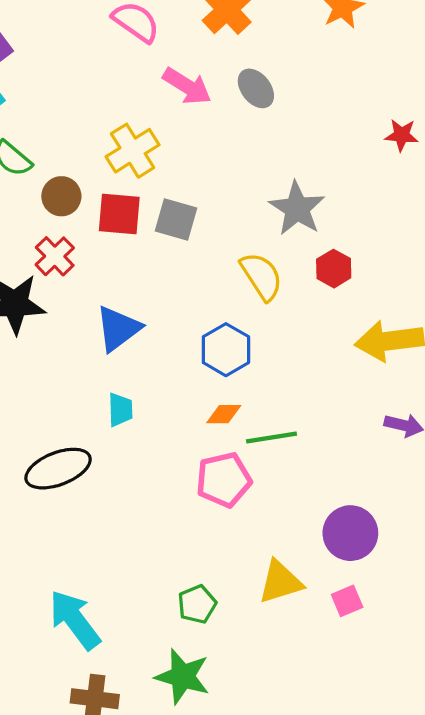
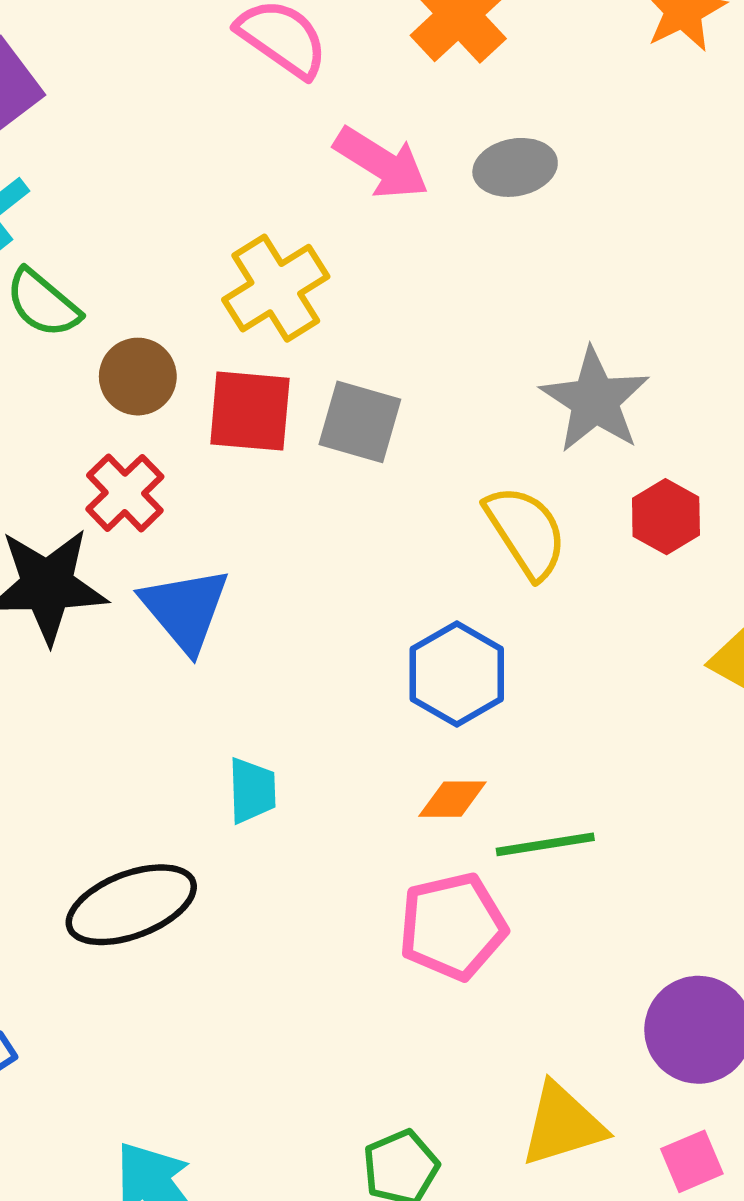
gray ellipse: (256, 88) -> (515, 167), turned -63
blue triangle: (118, 329) -> (185, 609), moved, turned -33

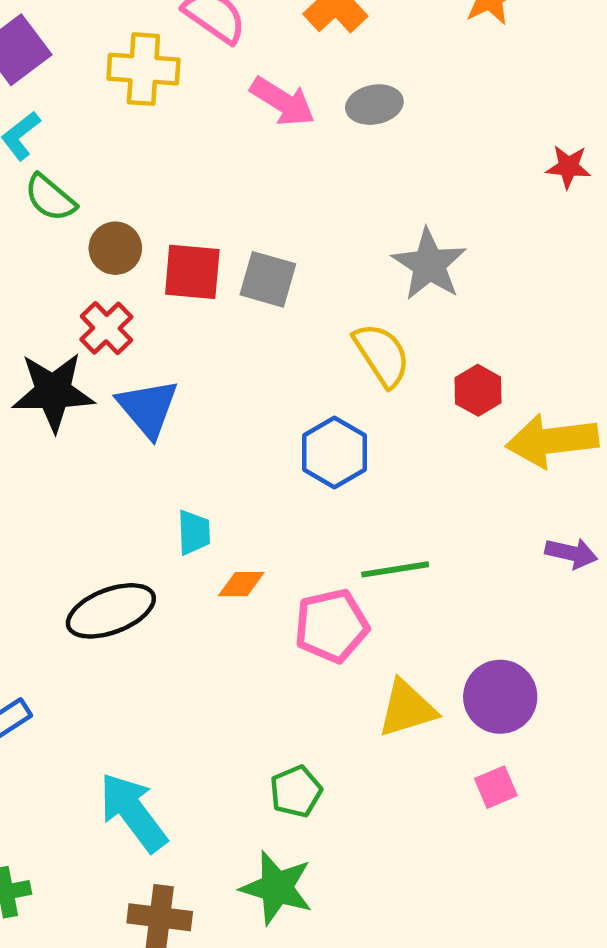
yellow cross: (276, 288) -> (143, 69), moved, turned 36
red hexagon: (666, 517) -> (478, 390), moved
orange diamond: (453, 799) -> (241, 584), moved
yellow triangle: (562, 1125) -> (407, 709), moved

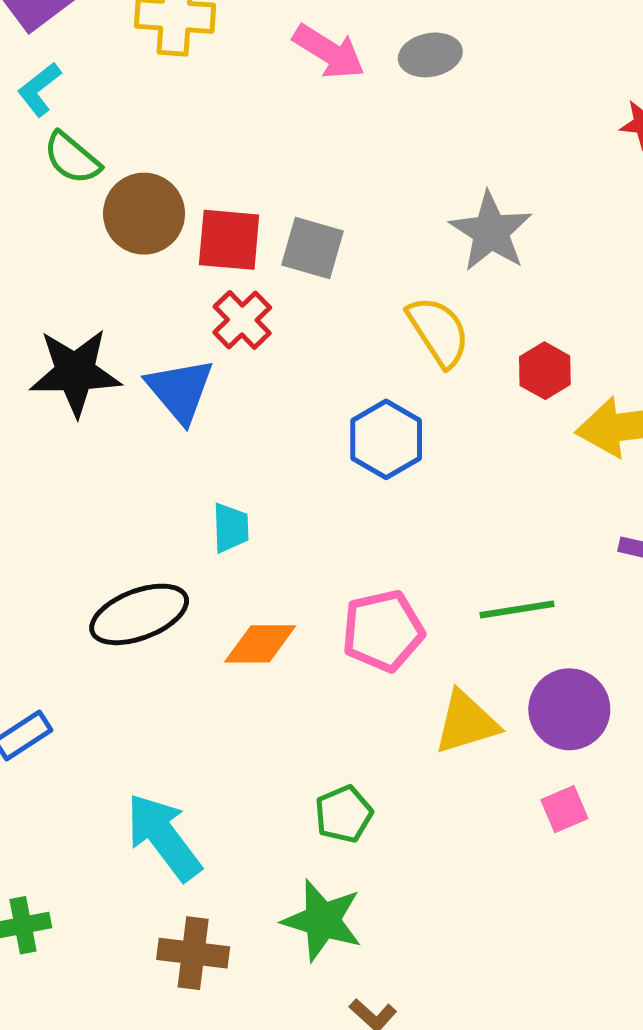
brown circle: (115, 248) -> (144, 214), size x1.4
red cross: (106, 328) -> (242, 320), moved
green line: (395, 569) -> (517, 610), moved
orange diamond: (241, 584) -> (260, 644), moved, size x1.4

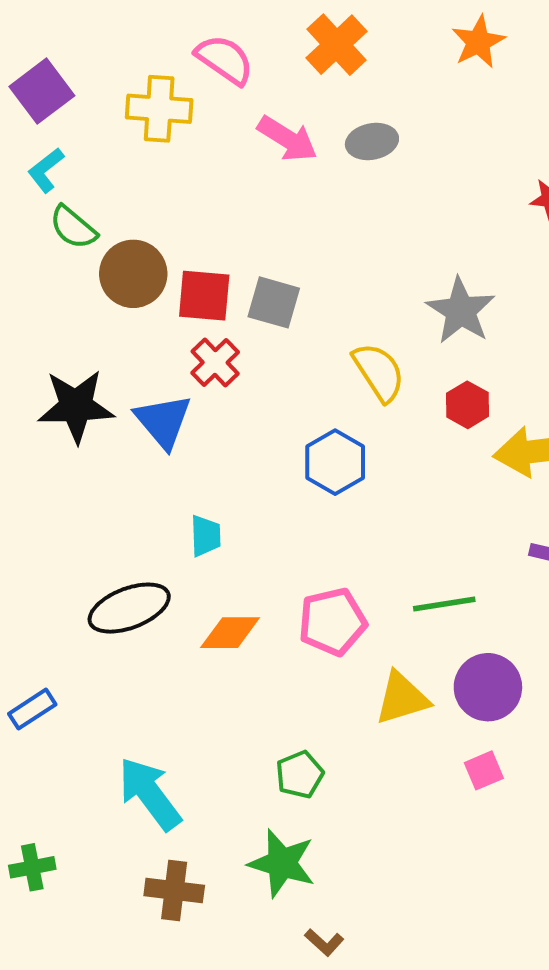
gray star: (491, 232) -> (461, 311), moved

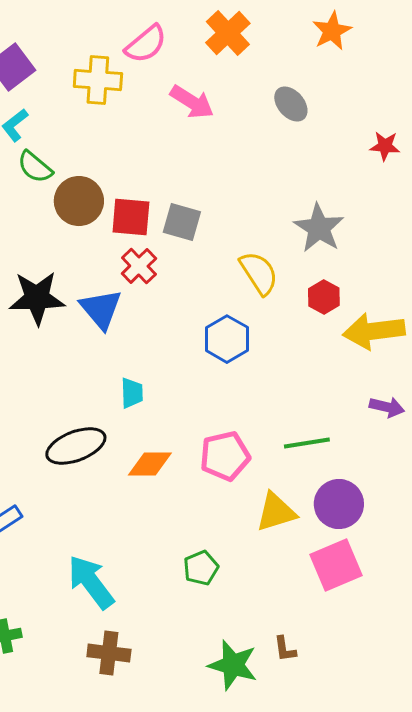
pink semicircle: (225, 60) -> (146, 44), turned 105
gray ellipse: (372, 141) -> (291, 104), moved, turned 60
pink square: (484, 770) -> (336, 565), size x1.8
green star: (282, 863) -> (233, 665), moved
brown L-shape: (324, 942) -> (285, 649), moved, turned 40

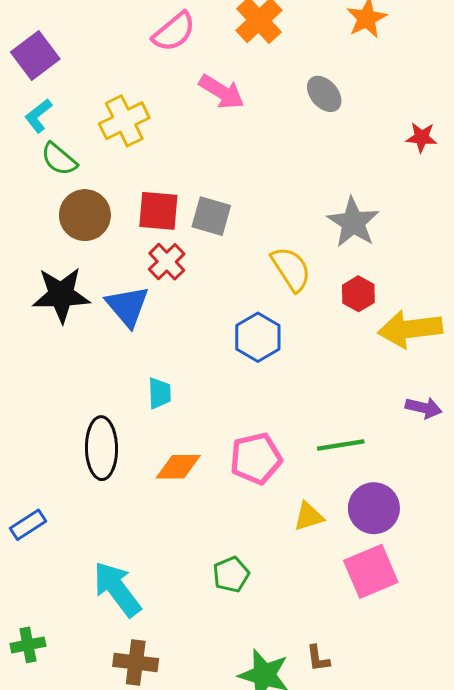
yellow cross: (98, 80) -> (124, 121), moved, turned -30
brown circle: (79, 201) -> (85, 215), moved
black ellipse: (76, 446) -> (101, 448), turned -70
yellow triangle: (276, 512) -> (309, 516), size x0.7

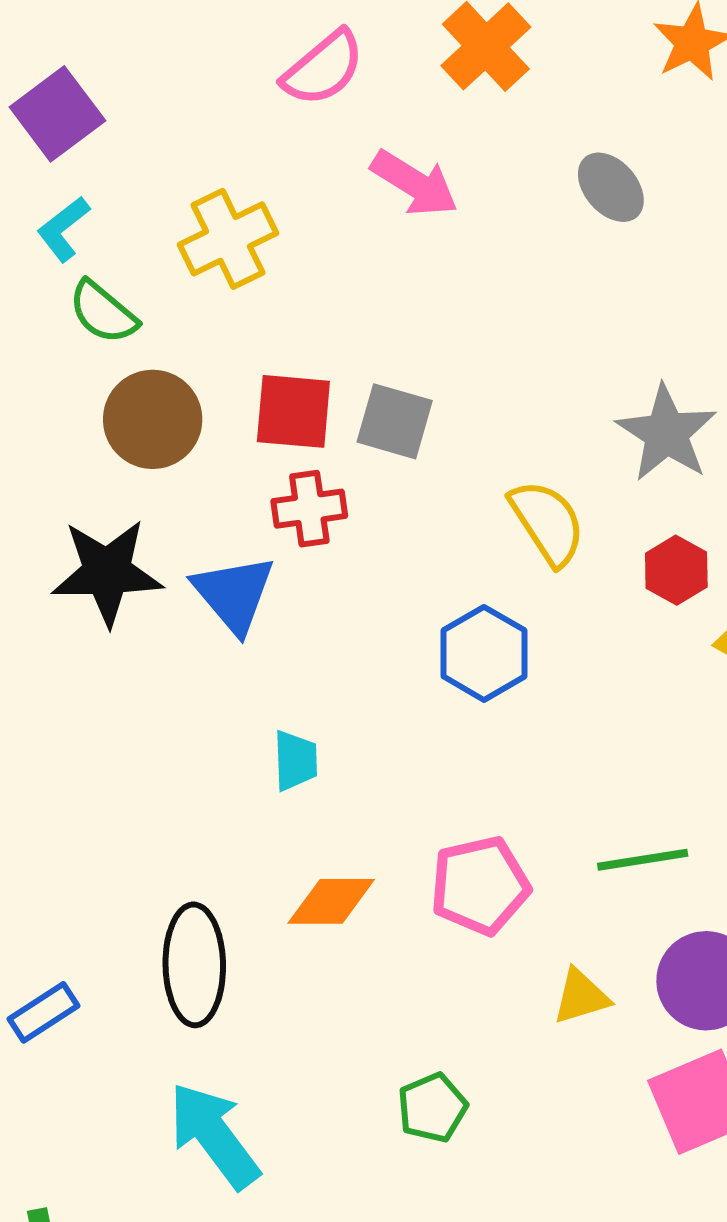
red cross: (167, 262) -> (309, 509), turned 36
black ellipse: (101, 448) -> (194, 965), moved

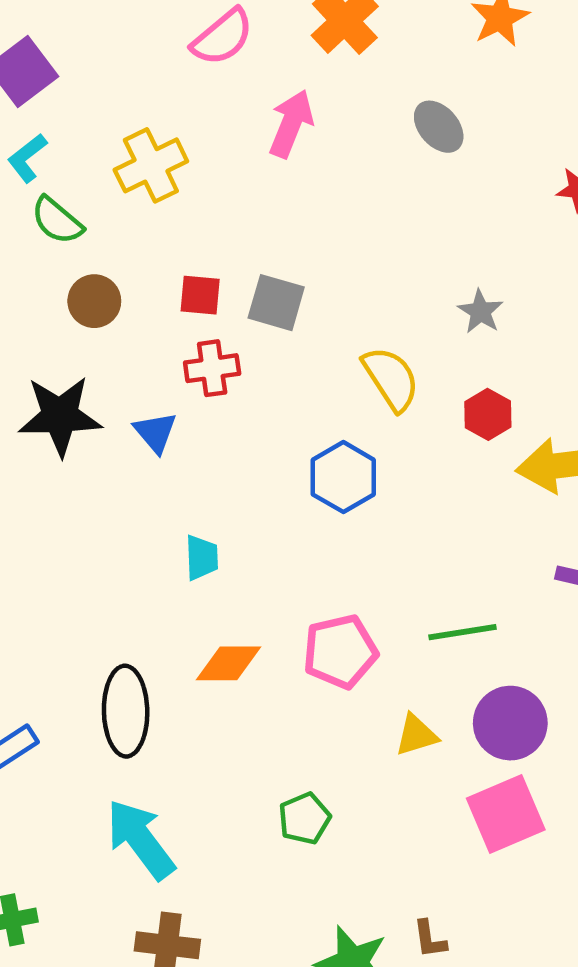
pink arrow: (414, 183) -> (291, 124), turned -100
red square: (293, 411) -> (200, 295), size x0.7
brown circle: (153, 419) -> (94, 301), size x0.7
gray star: (666, 433) -> (480, 312), size x0.6
blue triangle: (234, 594) -> (155, 432), size x0.7

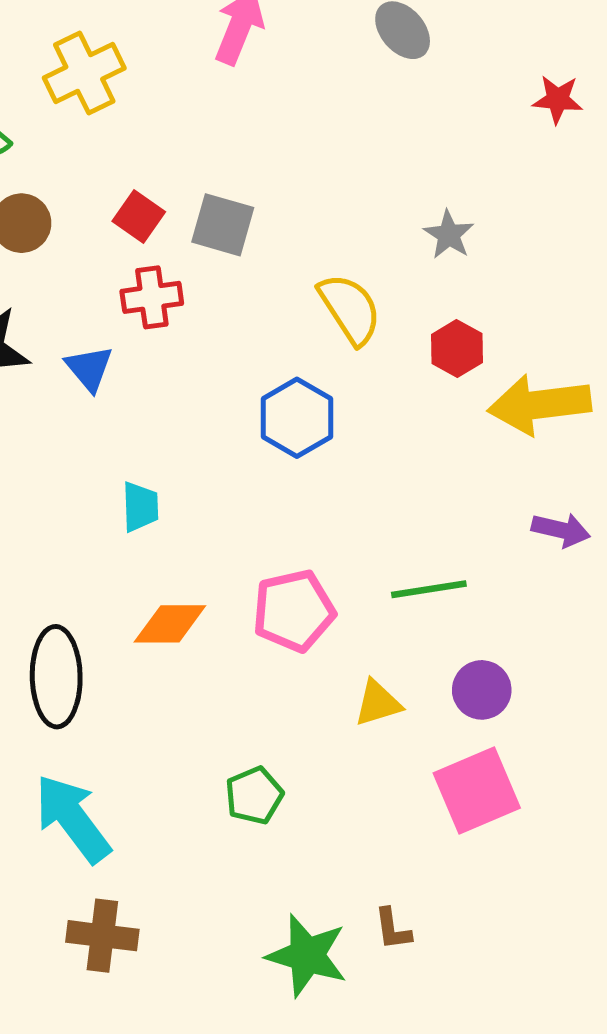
red square: (200, 295) -> (139, 217), turned 30
purple circle: (510, 723) -> (482, 690), size x0.7

